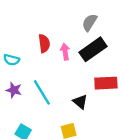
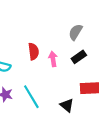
black rectangle: (93, 49) -> (79, 57), size x0.6

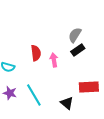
black rectangle: (79, 57) -> (78, 50), moved

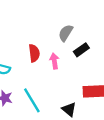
gray semicircle: (75, 35) -> (66, 33), moved

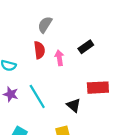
gray semicircle: (66, 33) -> (45, 25), moved

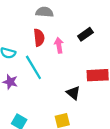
gray semicircle: (45, 25) -> (45, 12), turned 63
cyan line: (37, 96) -> (33, 67), moved

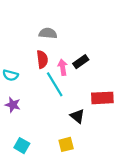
black rectangle: (85, 34) -> (81, 62), moved
cyan line: (33, 67) -> (55, 84), moved

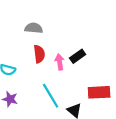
gray semicircle: (48, 33) -> (34, 28), moved
cyan line: (55, 84) -> (51, 96), moved

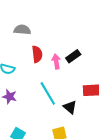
gray semicircle: (34, 28) -> (22, 30), moved

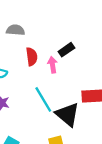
black rectangle: (73, 56) -> (66, 50), moved
black triangle: (70, 107) -> (68, 114), size x1.6

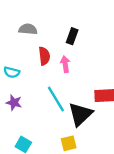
black rectangle: (66, 50) -> (72, 36), moved, turned -35
black triangle: (68, 114) -> (80, 114), turned 36

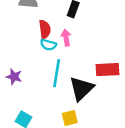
cyan semicircle: (12, 72) -> (48, 45), moved
cyan line: (56, 99) -> (57, 73), turned 40

